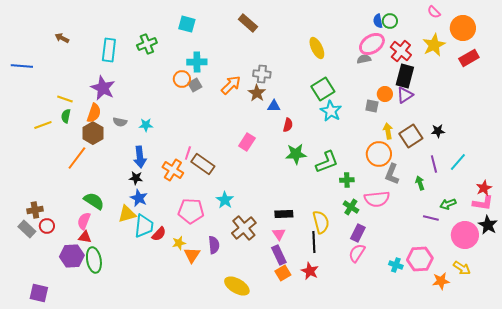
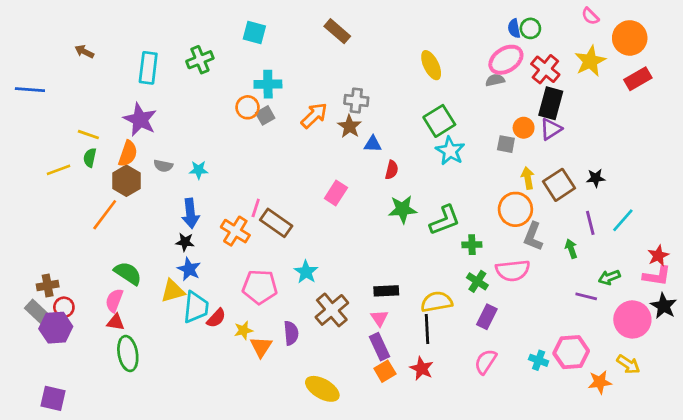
yellow semicircle: (321, 222) -> (437, 302), turned -85
pink semicircle: (357, 253) -> (486, 362), moved
purple hexagon: (72, 256) -> (56, 328), moved

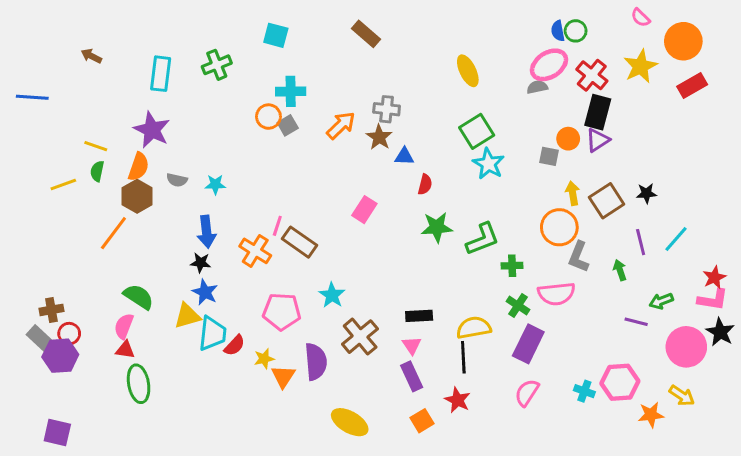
purple rectangle: (487, 317) -> (528, 344), size x1.4
purple semicircle: (291, 333) -> (316, 362), size x1.4
orange square: (385, 371) -> (422, 421), moved

